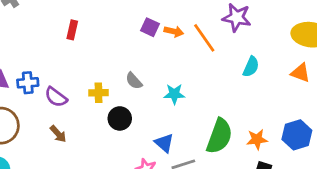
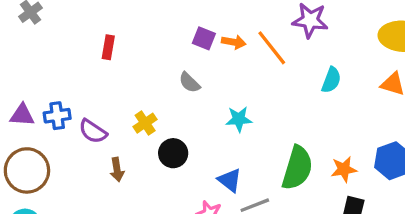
gray semicircle: (134, 81) -> (189, 83), moved
yellow cross: (98, 93) -> (145, 123), turned -30
brown arrow: (58, 134) -> (117, 170), moved, turned 36

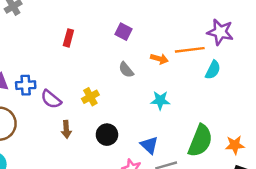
purple square: (204, 38) -> (123, 32), moved
orange arrow: (234, 42) -> (159, 59), moved
orange line: (272, 48) -> (190, 50), turned -64
cyan semicircle: (331, 80) -> (213, 70), moved
black circle: (173, 153) -> (107, 135), moved

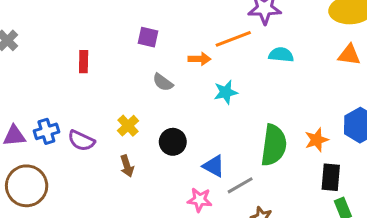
cyan semicircle: (213, 70) -> (281, 55), moved, turned -96
cyan star: (160, 100) -> (226, 92), moved
brown arrow: (66, 129) -> (127, 166), moved
black circle: (107, 135) -> (173, 142), moved

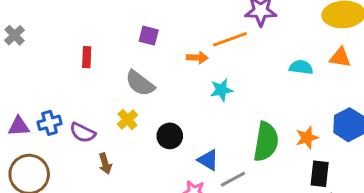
cyan semicircle: (281, 55) -> (301, 67), moved
gray semicircle: (163, 82) -> (140, 83), moved, size x1.5
brown arrow: (127, 166) -> (105, 164), moved

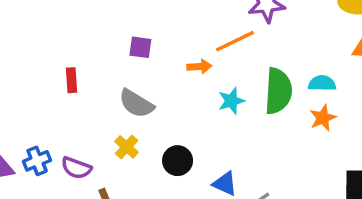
cyan semicircle: (301, 67) -> (322, 83), moved
orange star: (307, 138) -> (323, 118), moved
green semicircle: (266, 142) -> (278, 91), moved

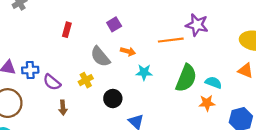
purple square: (140, 47) -> (114, 24), turned 32
orange arrow: (199, 67) -> (128, 51), moved
cyan star: (231, 101) -> (144, 72), moved

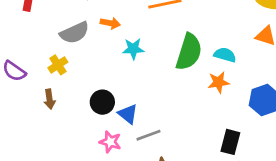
gray semicircle: (100, 57) -> (75, 33), turned -70
black circle: (113, 99) -> (102, 102), moved
brown arrow: (63, 108) -> (50, 99), moved

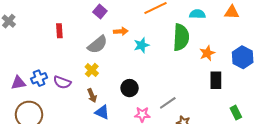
cyan semicircle: (225, 55) -> (197, 14), moved
blue triangle: (128, 114) -> (102, 112), moved
black rectangle: (230, 142) -> (216, 80), moved

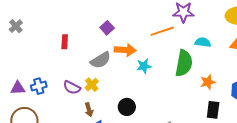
orange arrow: (121, 31) -> (125, 50), size x1.5
purple semicircle: (62, 82) -> (72, 88), moved

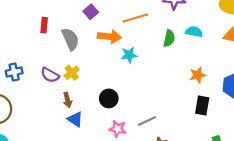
orange line: (162, 31) -> (135, 18), moved
gray semicircle: (101, 60) -> (70, 39), moved, turned -85
green semicircle: (184, 63) -> (169, 38), moved, size x0.6

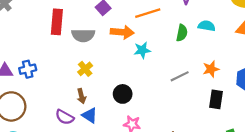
red rectangle: (44, 25) -> (57, 22), size x1.6
gray semicircle: (70, 39) -> (83, 35), turned 115
purple semicircle: (50, 75) -> (65, 117), moved
gray line: (147, 121) -> (180, 76), moved

